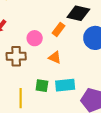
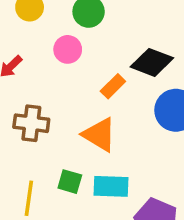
pink circle: (35, 38) -> (68, 49), moved
orange triangle: (55, 57) -> (99, 135), size x1.5

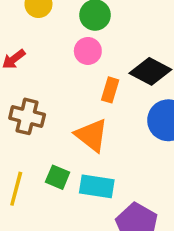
pink circle: (68, 49) -> (88, 51), moved
orange rectangle: (113, 86) -> (110, 90), turned -35

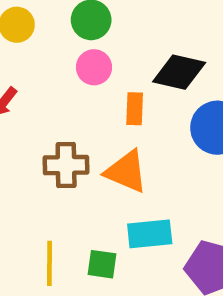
brown cross: (27, 116) -> (66, 165), moved
green square: (58, 177) -> (102, 264), moved

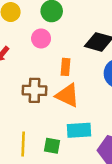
pink circle: (94, 67) -> (41, 38), moved
orange rectangle: (135, 109) -> (65, 67), moved

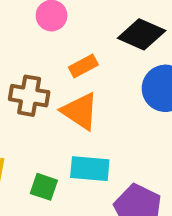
orange rectangle: (65, 67) -> (83, 66), turned 49

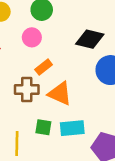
orange rectangle: (83, 66) -> (44, 67), moved
green square: (44, 187) -> (43, 127), moved

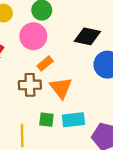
pink circle: (32, 37) -> (33, 36), size x1.5
orange triangle: (60, 94) -> (61, 88), turned 30

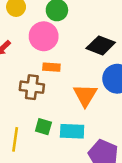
orange rectangle: (45, 64) -> (51, 67), turned 35
orange triangle: (61, 88) -> (85, 95), moved

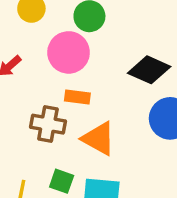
orange triangle: (85, 95) -> (99, 139), moved, turned -35

